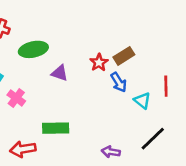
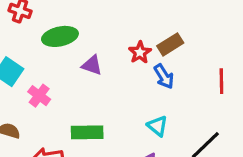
cyan triangle: (142, 101) -> (157, 126), moved

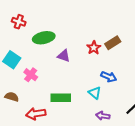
blue arrow: (164, 76) -> (109, 77), moved, turned -35
cyan triangle: (157, 126) -> (95, 93), moved

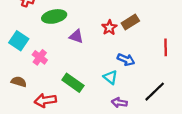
green rectangle: (61, 98) -> (73, 83), turned 36

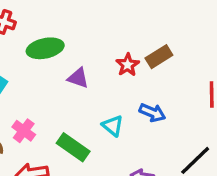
pink cross: (40, 57) -> (24, 131), moved
cyan triangle: (110, 77) -> (113, 126), moved

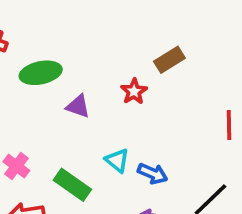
brown rectangle: (159, 57) -> (169, 60), moved
blue arrow: (152, 113) -> (153, 174), moved

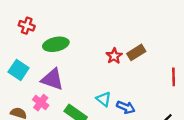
brown rectangle: (169, 60) -> (136, 52), moved
purple triangle: (78, 106) -> (52, 79), moved, size x1.5

